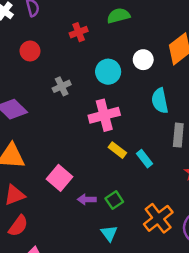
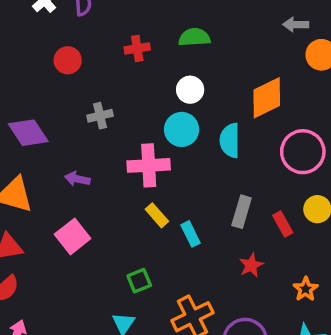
white circle: (143, 60) -> (190, 90), moved
cyan circle: (108, 72) -> (182, 129), moved
cyan semicircle: (160, 101) -> (230, 140), moved
purple arrow: (87, 199) -> (77, 179), moved

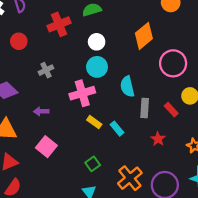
red cross: (137, 48) -> (59, 24), size x1.5
cyan semicircle: (230, 140) -> (127, 87), moved

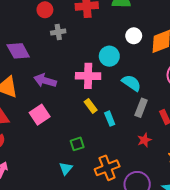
white circle: (97, 42) -> (134, 36), moved
gray cross: (46, 70) -> (58, 32), moved
cyan semicircle: (127, 87) -> (131, 83), turned 120
purple arrow: (41, 111) -> (45, 81), size x1.5

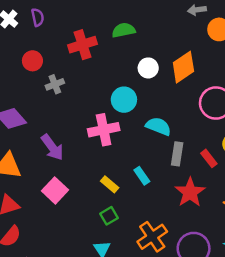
purple arrow: (45, 81) -> (52, 147), turned -130
yellow rectangle: (91, 106) -> (110, 184), moved
red star: (144, 140) -> (190, 192), size x1.6

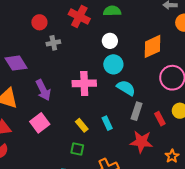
red cross: (83, 45) -> (79, 16), turned 35
white circle: (148, 68) -> (110, 41), moved
cyan circle: (124, 100) -> (113, 64), moved
red star: (190, 192) -> (141, 142), turned 30
green square: (109, 216) -> (77, 149), turned 32

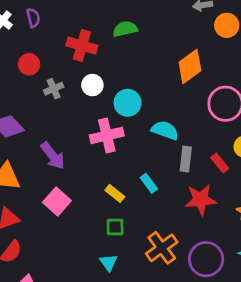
white circle: (110, 41) -> (92, 85), moved
cyan circle: (113, 64) -> (128, 103), moved

